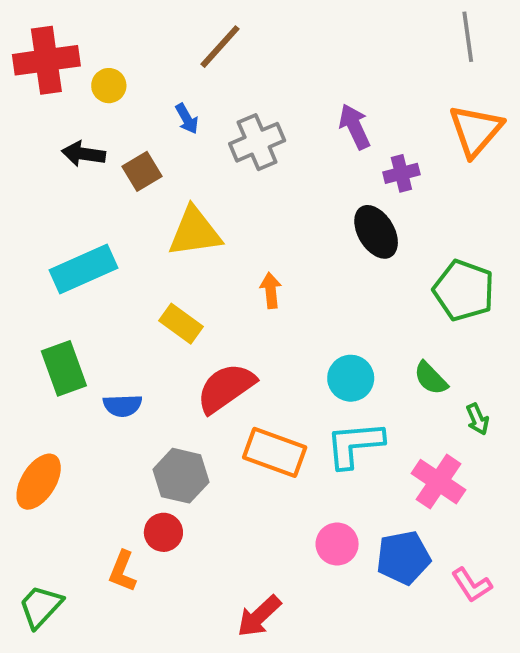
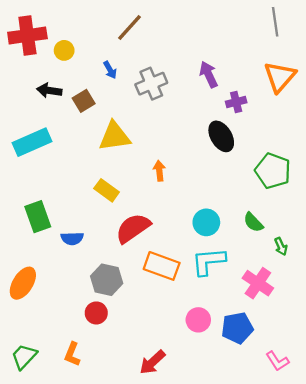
cyan rectangle: (83, 269) -> (32, 142), moved
orange L-shape: (122, 571) -> (72, 354), moved
pink L-shape: (472, 585) -> (277, 361), moved

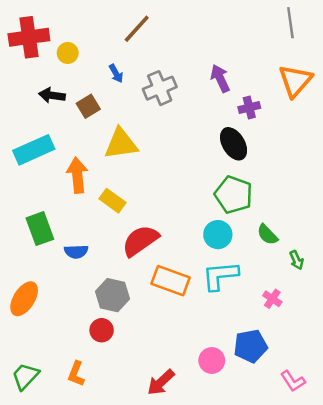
orange arrow: (159, 171) -> (77, 175), moved, size x1.6
green pentagon: (273, 171) -> (234, 195), moved
pink cross: (258, 283) -> (272, 299), size x0.6
pink circle: (198, 320) -> (212, 360), moved

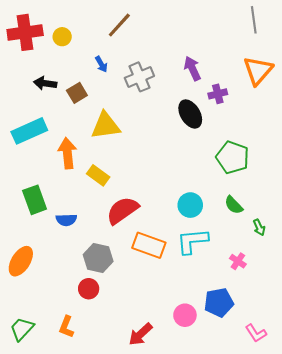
yellow circle: (68, 53) -> (62, 37), moved
black ellipse: (234, 144) -> (190, 114), moved
green pentagon: (234, 195) -> (233, 157), moved

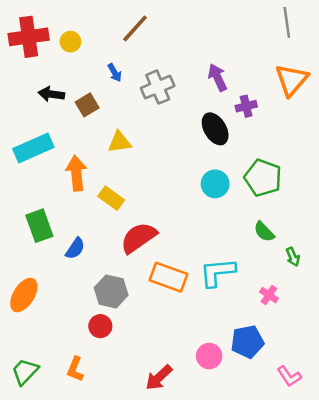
yellow triangle: (106, 126) -> (119, 142), size x0.7
cyan circle: (190, 205) -> (215, 184), moved
blue semicircle: (66, 220) -> (75, 248), turned -54

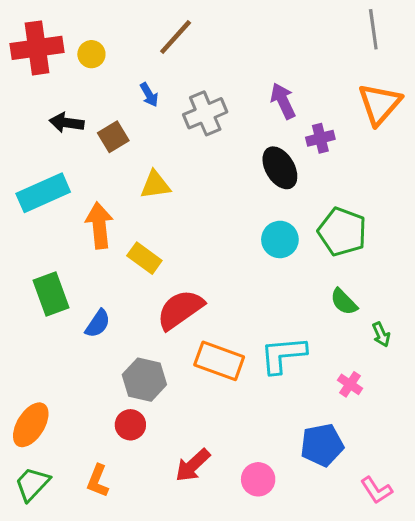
orange ellipse: (24, 295) -> (31, 425), moved
pink circle: (209, 356) -> (258, 479), moved
red arrow: (159, 378) -> (193, 465), moved

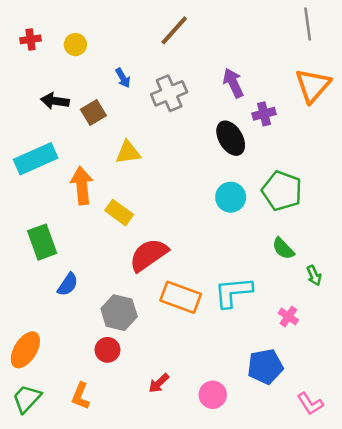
brown line: (176, 37) -> (174, 30), moved
red cross: (37, 48) -> (31, 39), size x0.5
blue semicircle: (98, 324) -> (68, 284), moved
red arrow: (193, 465) -> (159, 383), size x0.7

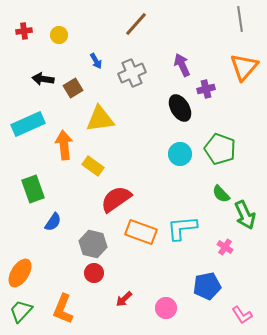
yellow triangle: (128, 152) -> (100, 119), size x1.4
green arrow: (314, 275) -> (245, 215), size x1.8
red circle: (107, 350) -> (94, 273), moved
orange L-shape: (81, 396) -> (63, 309), size x1.4

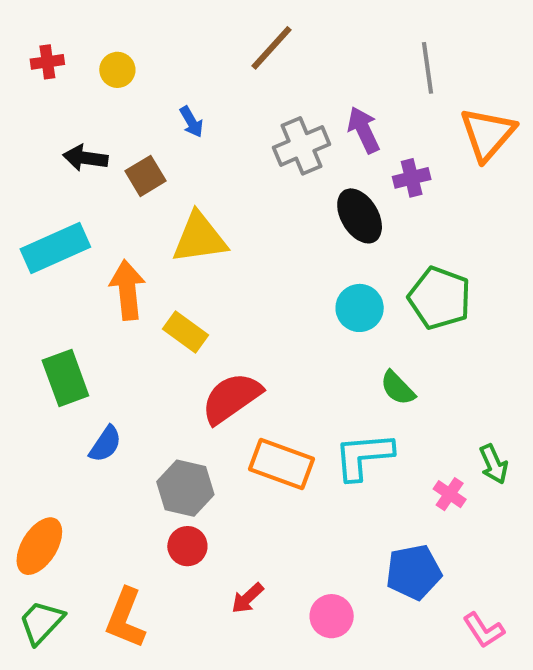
gray line: (240, 19) -> (428, 68), moved
gray cross: (132, 73) -> (302, 146), moved
green semicircle: (221, 194) -> (398, 388), moved
green arrow: (245, 215) -> (494, 464), moved, size x0.7

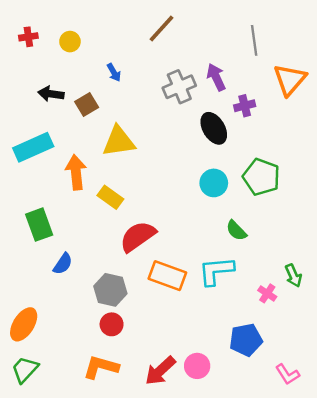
red arrow: (247, 598) -> (160, 371), moved, size x1.6
orange L-shape: (125, 618) -> (101, 367), moved, turned 84

